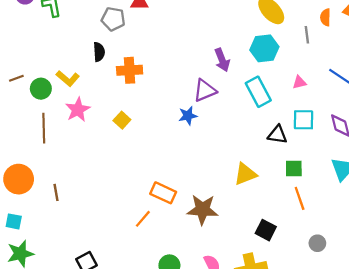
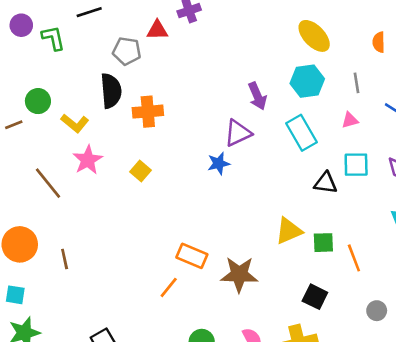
gray line: (307, 35) -> (356, 83), moved
black semicircle: (99, 52) -> (111, 91), size x1.5
green circle: (41, 89) -> (38, 101), moved
brown line: (44, 128) -> (48, 183), turned -36
green square: (294, 168) -> (323, 243), moved

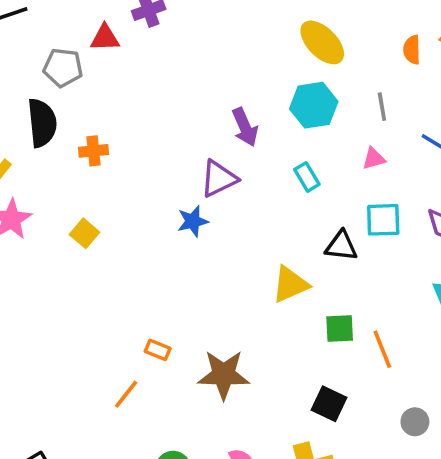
orange cross: (148, 112) -> (94, 151), size x0.7
cyan rectangle: (301, 133) -> (307, 177), size x0.6
yellow triangle: (289, 231) -> (290, 284), moved
orange rectangle: (192, 256) -> (158, 350), size x0.6

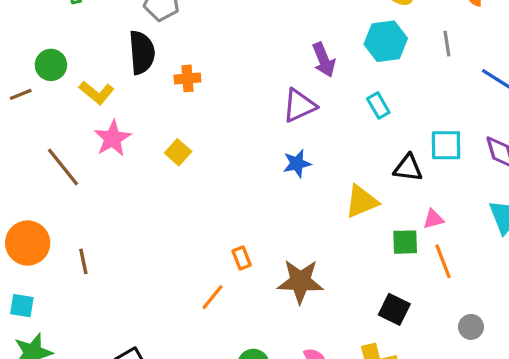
pink triangle: (374, 159) -> (433, 219), moved
blue star: (193, 221) -> (297, 163), moved
orange rectangle: (158, 350) -> (242, 258), turned 45

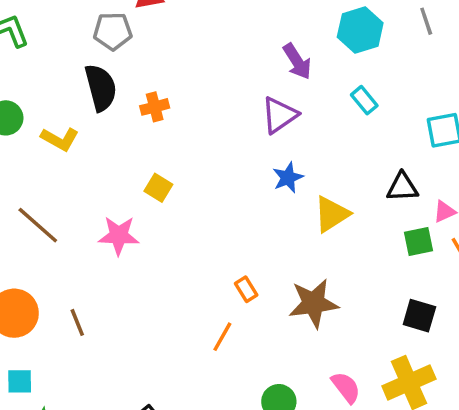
pink star: (112, 138) -> (119, 236), moved, turned -30
black triangle: (408, 168) -> (402, 187), moved
yellow triangle: (362, 202) -> (332, 214), moved

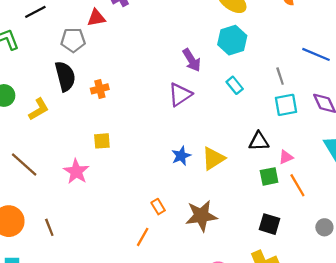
gray line: (426, 21) -> (280, 76), moved
yellow L-shape: (60, 139) -> (39, 109), turned -60
blue star: (288, 178) -> (181, 156), moved
yellow square: (158, 188) -> (102, 141), turned -36
pink star: (119, 236) -> (76, 172), turned 30

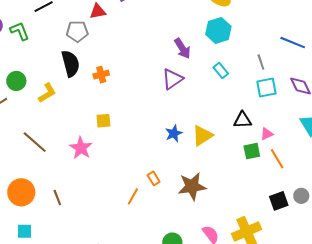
black square: (269, 224) -> (279, 201), moved, turned -36
orange line: (143, 237) -> (133, 196), moved

